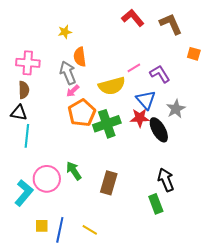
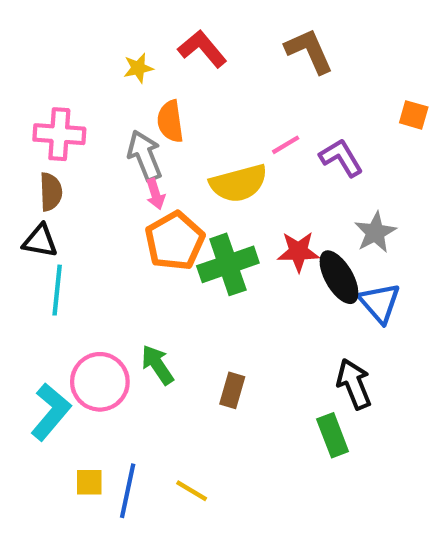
red L-shape: (133, 18) -> (202, 49), moved
brown L-shape: (171, 24) -> (309, 51), moved
pink arrow: (73, 91) -> (155, 194), turned -64
blue triangle: (146, 100) -> (380, 303), moved
brown rectangle: (109, 183) -> (232, 390), size x0.7

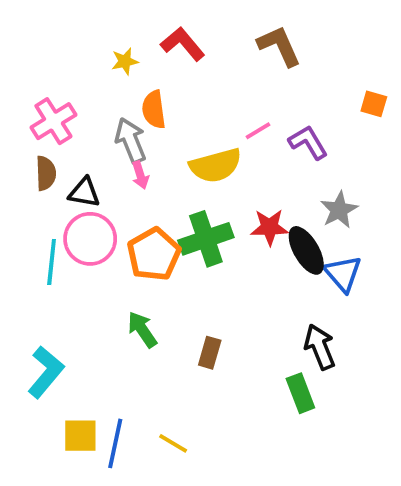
pink cross: (59, 134) -> (53, 121), turned -36
black triangle: (40, 241) -> (84, 193), moved
orange pentagon: (175, 241) -> (154, 254), moved
pink circle: (100, 382) -> (90, 239), moved
yellow square: (89, 482) -> (80, 436), size x1.4

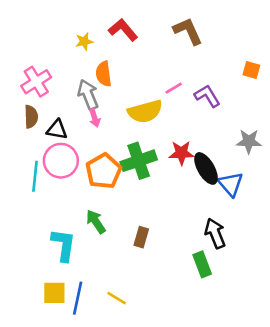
gray star: (339, 210) -> (249, 141), moved, turned 30
cyan L-shape: (46, 372) -> (63, 245), moved, turned -32

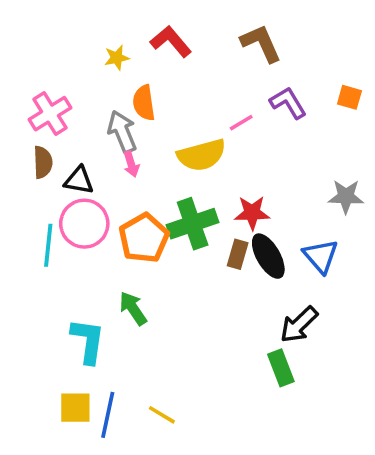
purple L-shape: (207, 96) -> (288, 103), moved
black ellipse: (206, 168) -> (268, 256), moved
black arrow: (215, 233) -> (299, 325), turned -112
brown rectangle: (141, 237) -> (238, 254), moved

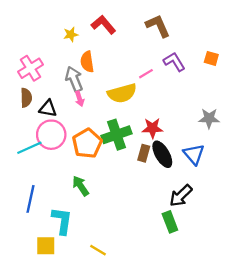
cyan line: (48, 245) -> (29, 148), turned 60
cyan L-shape: (88, 341) -> (62, 221), moved
blue line: (108, 415) -> (30, 199), moved

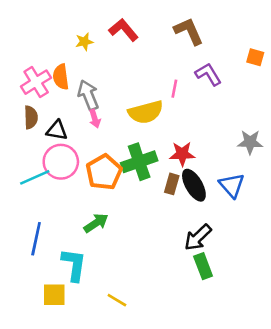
orange square: (211, 58) -> (255, 57), moved
orange semicircle: (87, 62) -> (61, 77), moved
pink line: (146, 74) -> (174, 89), turned -48
green arrow: (81, 186) -> (96, 223), turned 90
black arrow: (181, 196) -> (198, 237), moved

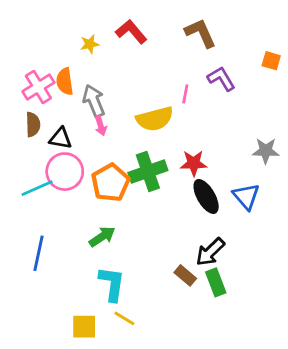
brown rectangle: (172, 184) -> (185, 275), moved, turned -66
cyan L-shape: (74, 265) -> (112, 284), moved
yellow square: (54, 295) -> (84, 327), moved

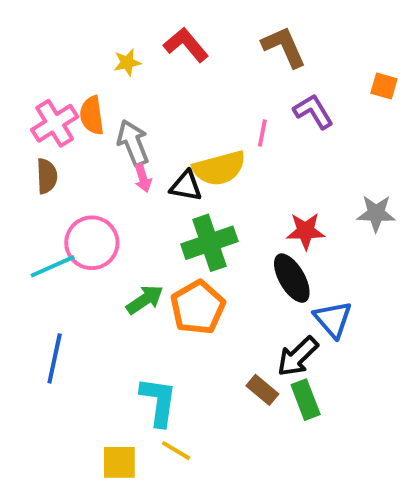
black triangle: (61, 138) -> (186, 186), moved
red star: (194, 163) -> (306, 231), moved
orange pentagon: (110, 183) -> (198, 307), moved
blue triangle: (246, 196) -> (333, 319), moved
green arrow: (102, 237) -> (145, 300), moved

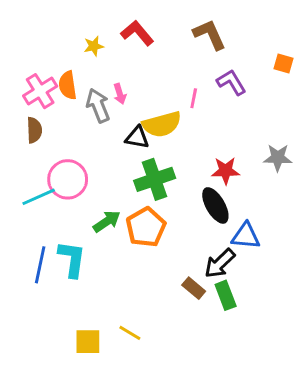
pink arrow: (143, 178) -> (120, 94), moved
blue triangle: (333, 319) -> (246, 236), turned -44
cyan L-shape: (159, 402) -> (72, 259), moved

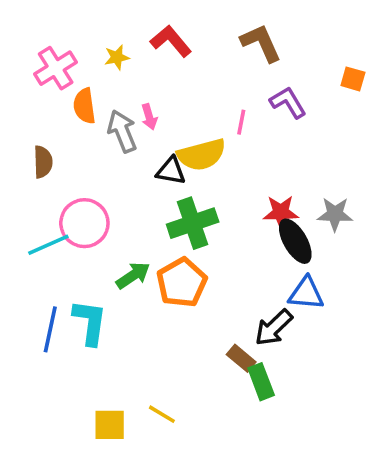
pink cross: (40, 91) -> (56, 68), moved
gray star: (278, 158) -> (335, 214), moved
black ellipse: (215, 205) -> (295, 241), moved
green rectangle: (226, 295) -> (261, 382), moved

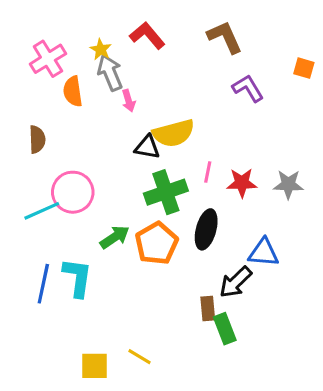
yellow star: (117, 57) -> (101, 49), turned -30
pink line: (241, 122) -> (208, 172), moved
gray arrow: (122, 131) -> (110, 73), moved
black ellipse: (295, 241) -> (206, 229), moved, turned 45
brown rectangle: (241, 358) -> (208, 308), turned 45

